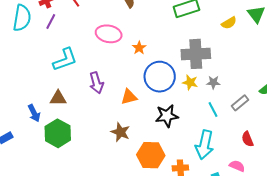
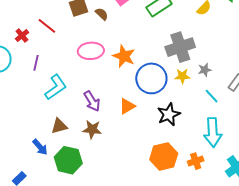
purple line: (51, 21) -> (36, 63), moved
orange star: (139, 48) -> (124, 56), size x1.6
brown star: (120, 132) -> (92, 129), moved

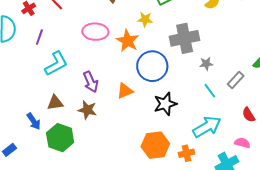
yellow star: (182, 76) -> (145, 19), moved
cyan arrow: (213, 132) -> (207, 127), turned -124

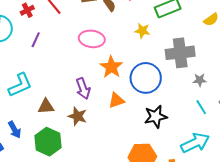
orange star: (128, 41) -> (111, 67), moved
cyan L-shape: (56, 64) -> (20, 85), moved
blue arrow: (34, 121) -> (15, 130), moved

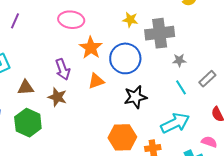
yellow star: (142, 31) -> (130, 20), moved

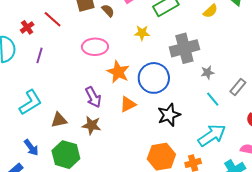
yellow star: (130, 20) -> (142, 33), moved

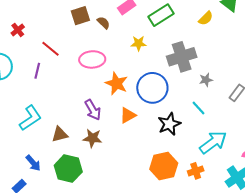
red line: (53, 19) -> (50, 49), moved
red cross: (27, 27) -> (18, 30), moved
cyan line: (213, 99) -> (198, 108), moved

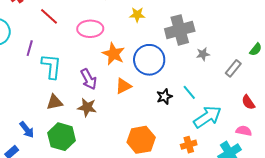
purple line: (37, 71) -> (30, 48), moved
cyan line: (198, 108) -> (189, 92), moved
cyan L-shape: (30, 118) -> (51, 66), moved, turned -52
black star: (169, 124) -> (164, 97), size x0.7
orange hexagon: (164, 166) -> (141, 140), moved

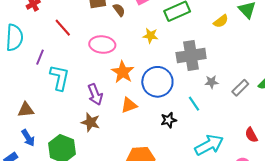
gray rectangle: (233, 68) -> (240, 88), moved
cyan line: (189, 92) -> (194, 104), moved
brown triangle: (55, 102) -> (26, 110), moved

